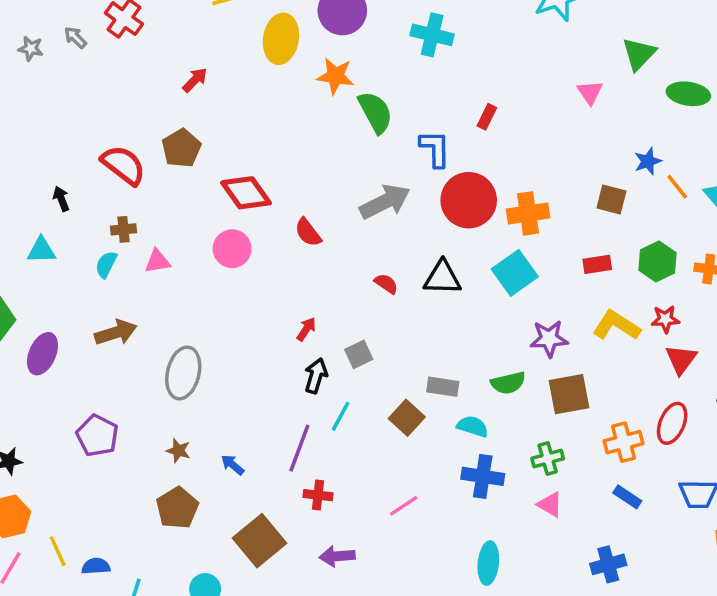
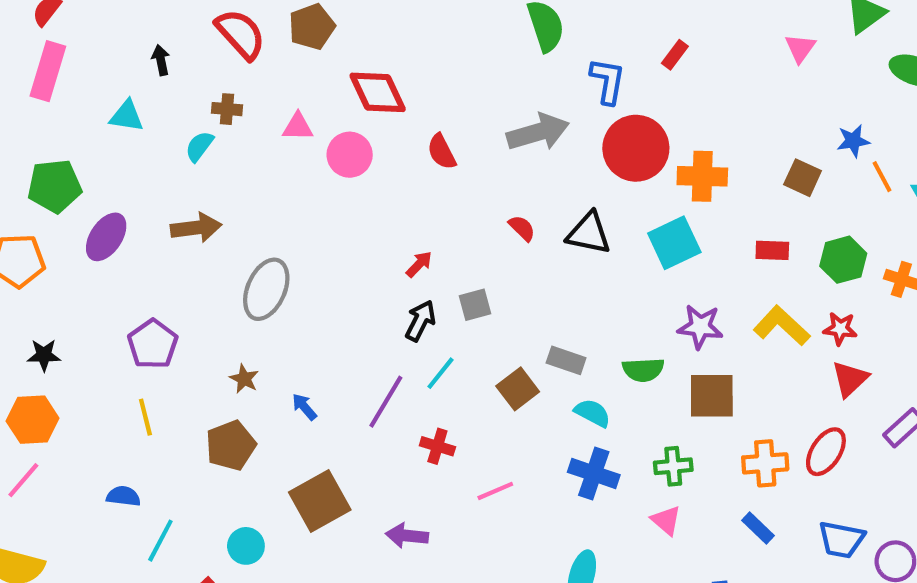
pink triangle: (157, 261) -> (298, 127), moved
red cross: (318, 495) -> (437, 446), moved
yellow line: (58, 551) -> (145, 417), moved

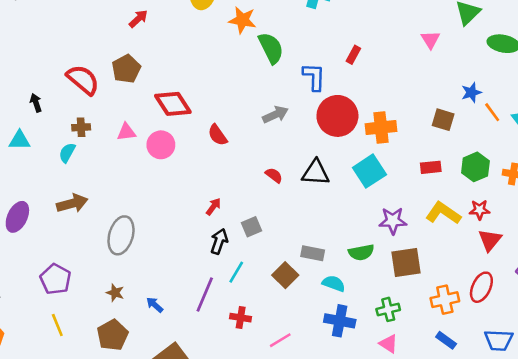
gray arrow: (538, 132) -> (275, 115), size x0.7

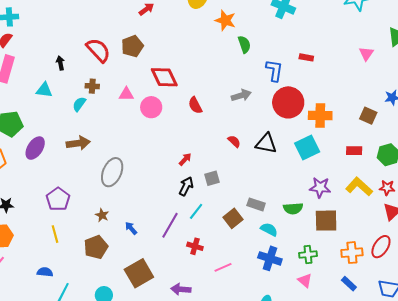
green semicircle: (271, 48) -> (244, 44), size x0.7
red rectangle: (353, 55) -> (306, 57), turned 64

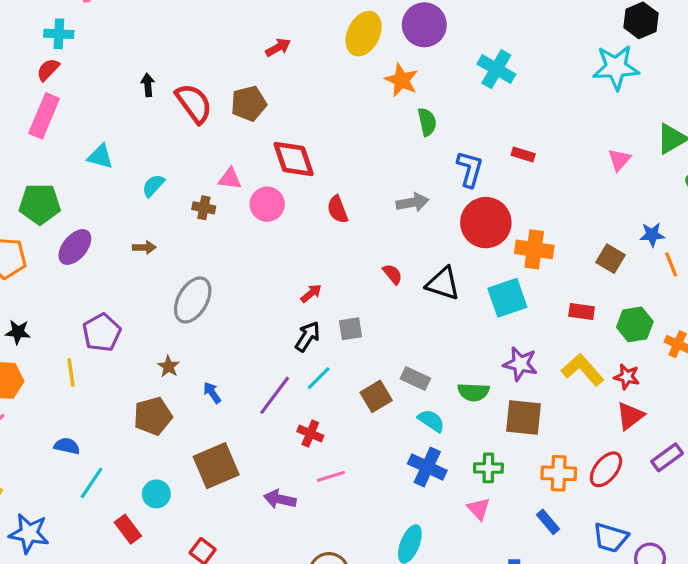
black arrow: (60, 63) -> (148, 85), moved
brown cross: (92, 86) -> (204, 208), moved
brown arrow: (78, 143) -> (144, 247), size x0.6
yellow line: (55, 234) -> (71, 372), moved
pink line: (223, 267) -> (331, 476), moved

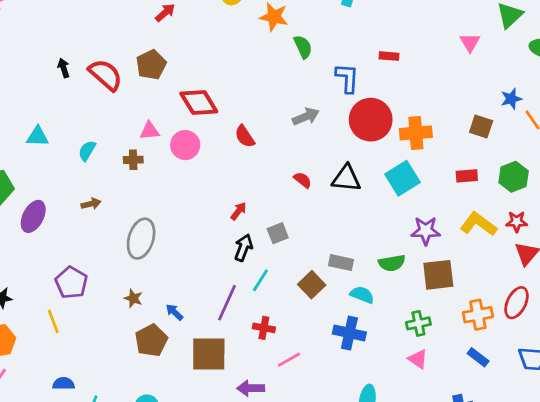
brown pentagon: (153, 416) -> (151, 340), moved
brown square: (216, 466) -> (209, 354), moved, turned 36
blue cross: (427, 467) -> (349, 333), moved

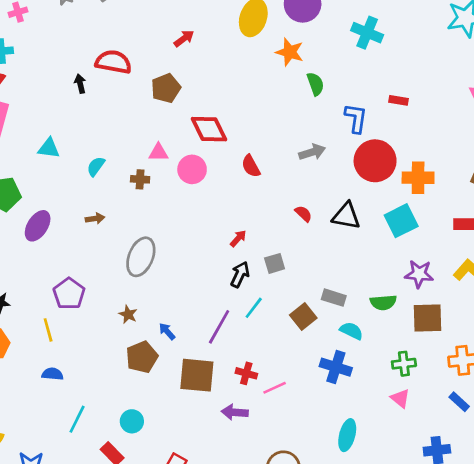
red semicircle: (105, 75) -> (113, 62), moved, turned -36
red cross: (264, 328) -> (246, 373), moved
blue semicircle: (64, 384) -> (53, 374), moved

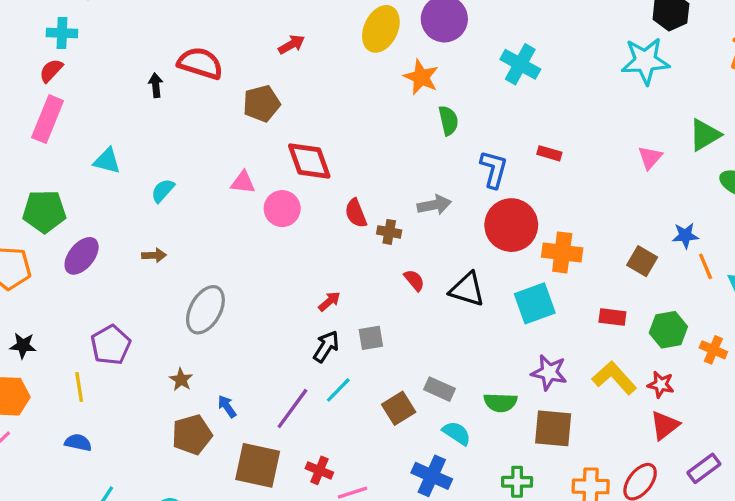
brown cross: (140, 179) -> (389, 232), moved

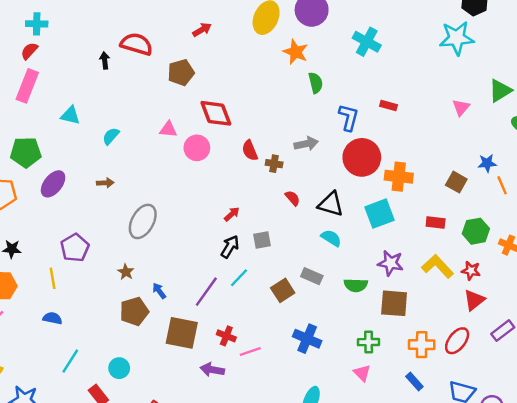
cyan semicircle: (457, 433) -> (331, 238), moved

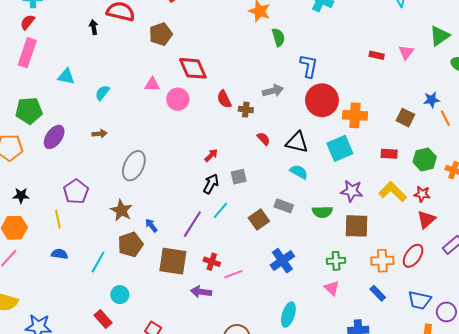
red rectangle: (389, 105) -> (377, 55), moved
brown star: (126, 272) -> (121, 210), size x1.5
blue cross: (307, 339) -> (282, 261), turned 35
cyan line: (70, 361) -> (98, 262), moved

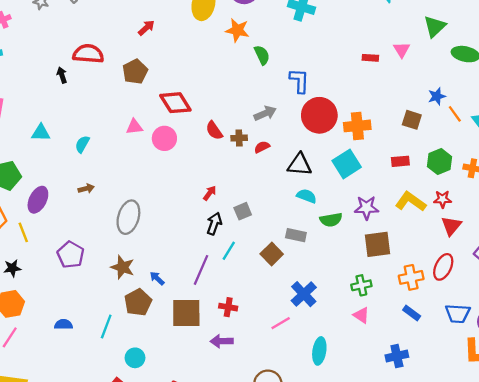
red semicircle: (263, 139) -> (262, 147), moved, turned -64
green semicircle: (322, 212) -> (331, 220), moved
yellow line: (58, 219) -> (23, 232), moved
pink line: (233, 274) -> (281, 323), moved

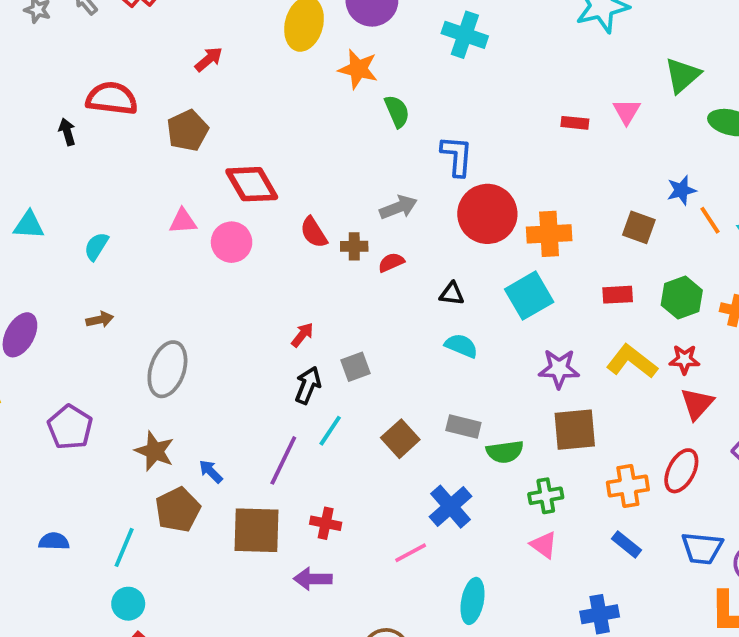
black triangle: (300, 165) -> (452, 294), size x0.6
green semicircle: (331, 220) -> (505, 452), moved
gray rectangle: (296, 235) -> (463, 427), moved
cyan circle: (135, 358) -> (128, 604), moved

